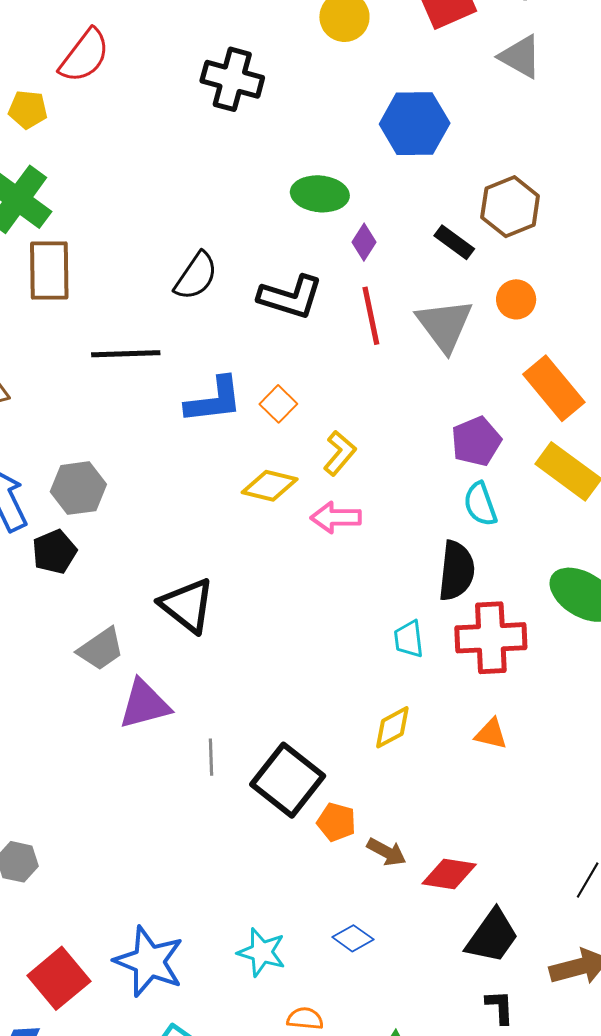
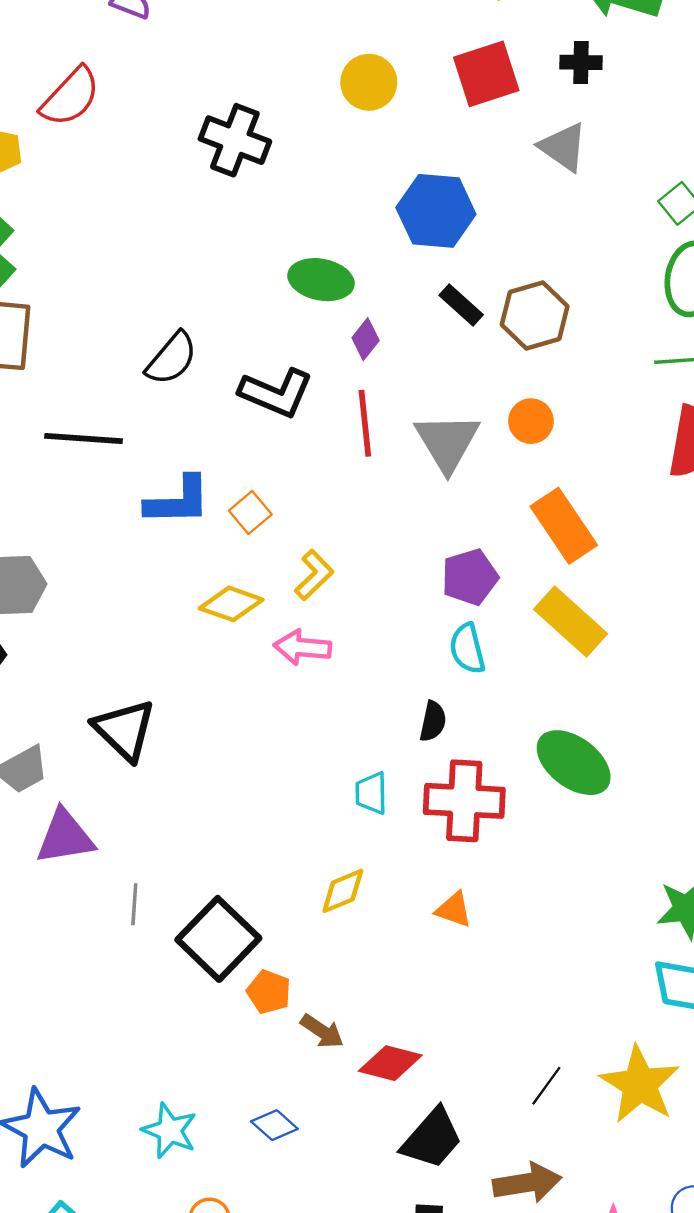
black rectangle: (454, 242) -> (461, 305), moved
black semicircle: (456, 571) -> (433, 721), size x0.6

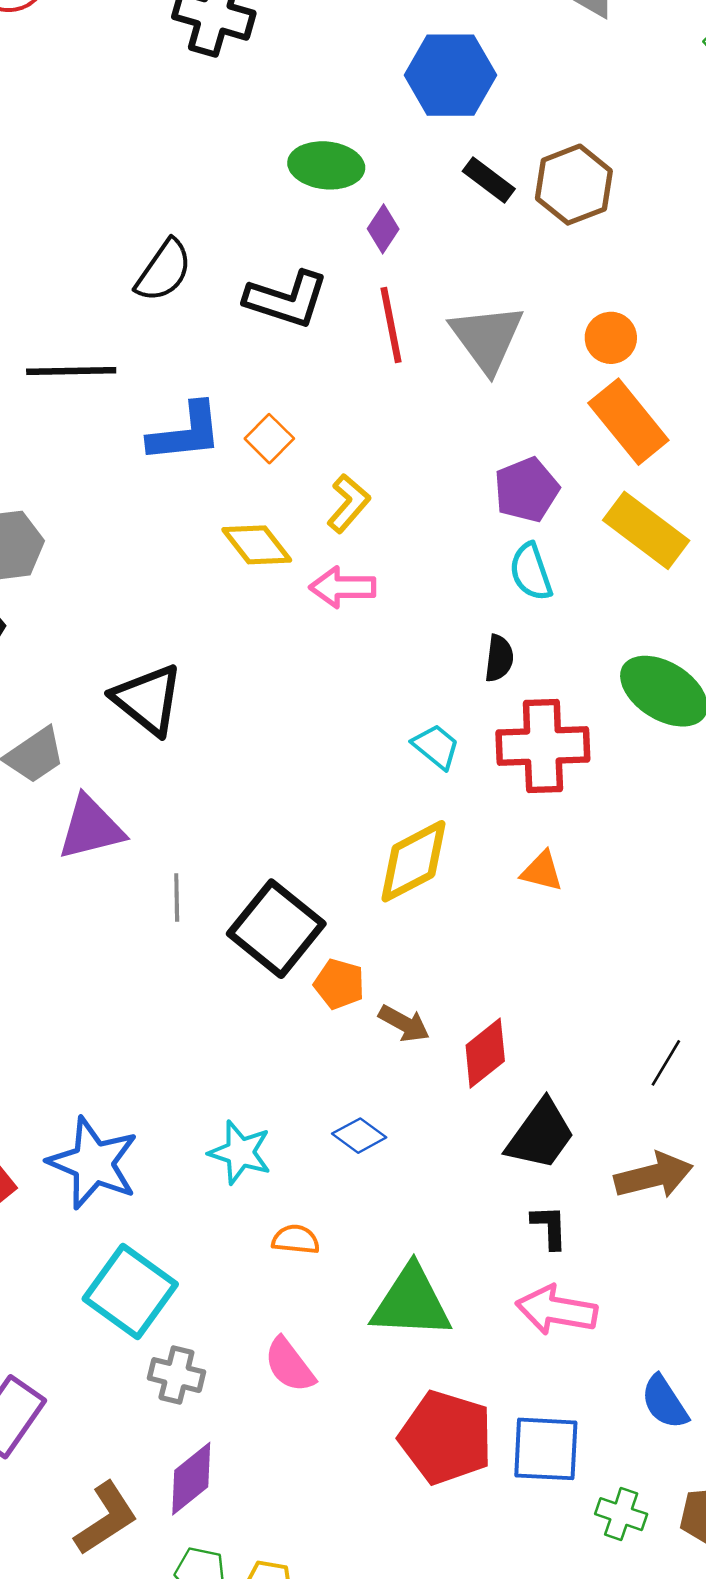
orange circle: (531, 421) -> (611, 338), moved
yellow diamond: (231, 604) -> (257, 545), turned 38
cyan trapezoid: (371, 793) -> (436, 747), turned 135
yellow diamond: (343, 891) -> (413, 861), size x1.5
red diamond: (390, 1063) -> (485, 1053), turned -48

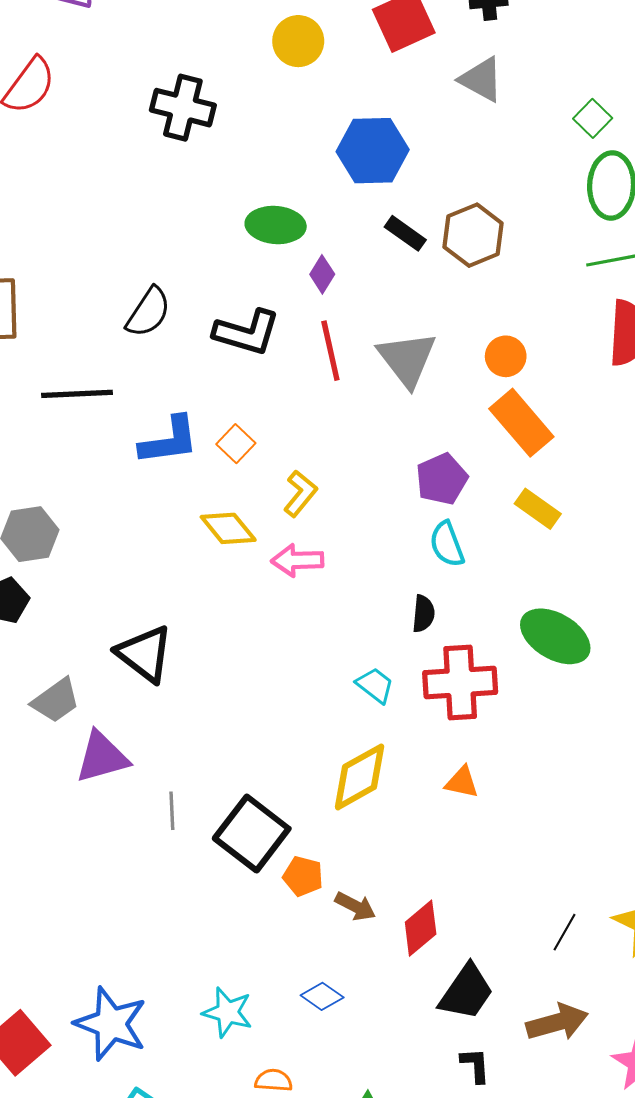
yellow rectangle: (646, 530) -> (538, 509), size x0.7

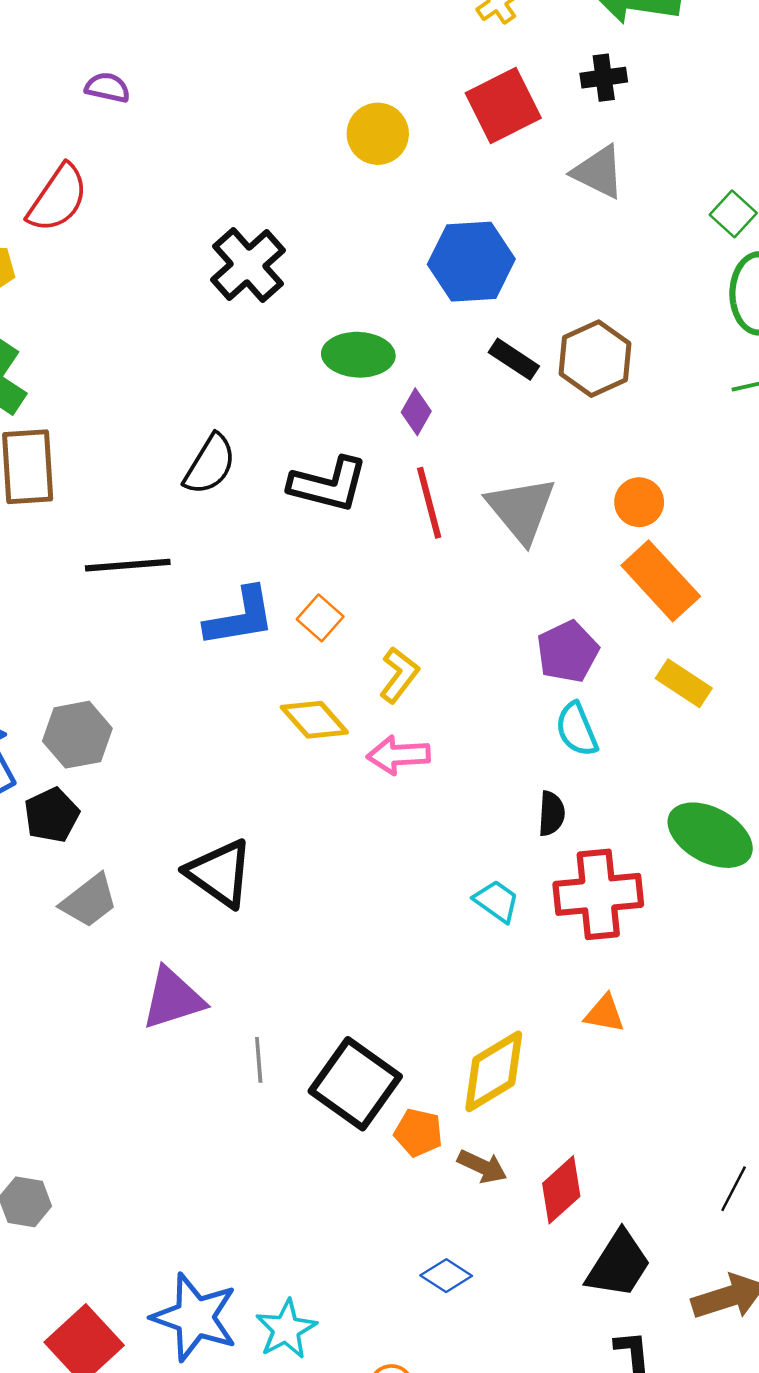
black cross: (183, 108) -> (248, 265), moved, turned 36
gray trapezoid: (56, 700) -> (89, 901), moved
yellow diamond: (360, 777) -> (494, 1071), moved
cyan star: (228, 1012) -> (286, 1329), moved, turned 30

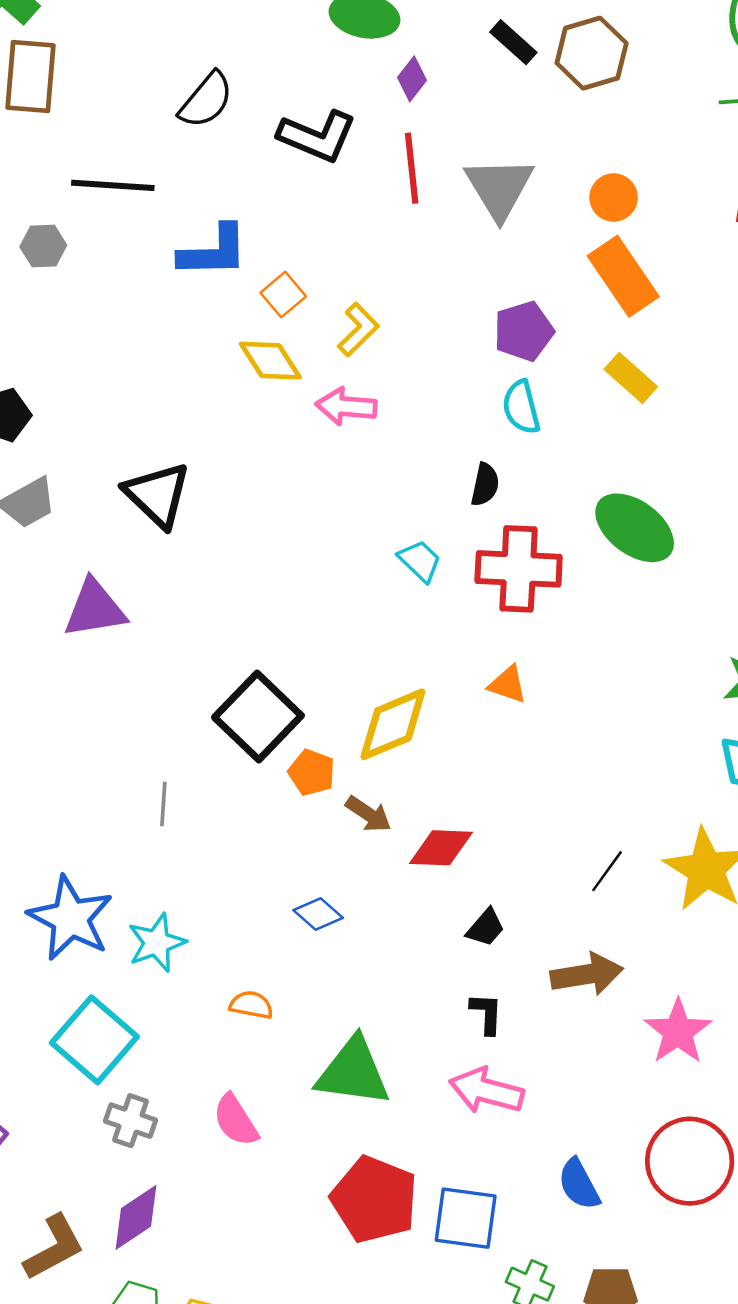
orange square: (320, 618) -> (283, 295), moved
gray hexagon: (77, 735) -> (43, 246), moved, size x0.7
gray line: (259, 1060) -> (163, 804), moved
red diamond: (561, 1190) -> (441, 848), turned 36
black trapezoid: (619, 1264) -> (486, 928), size x0.6

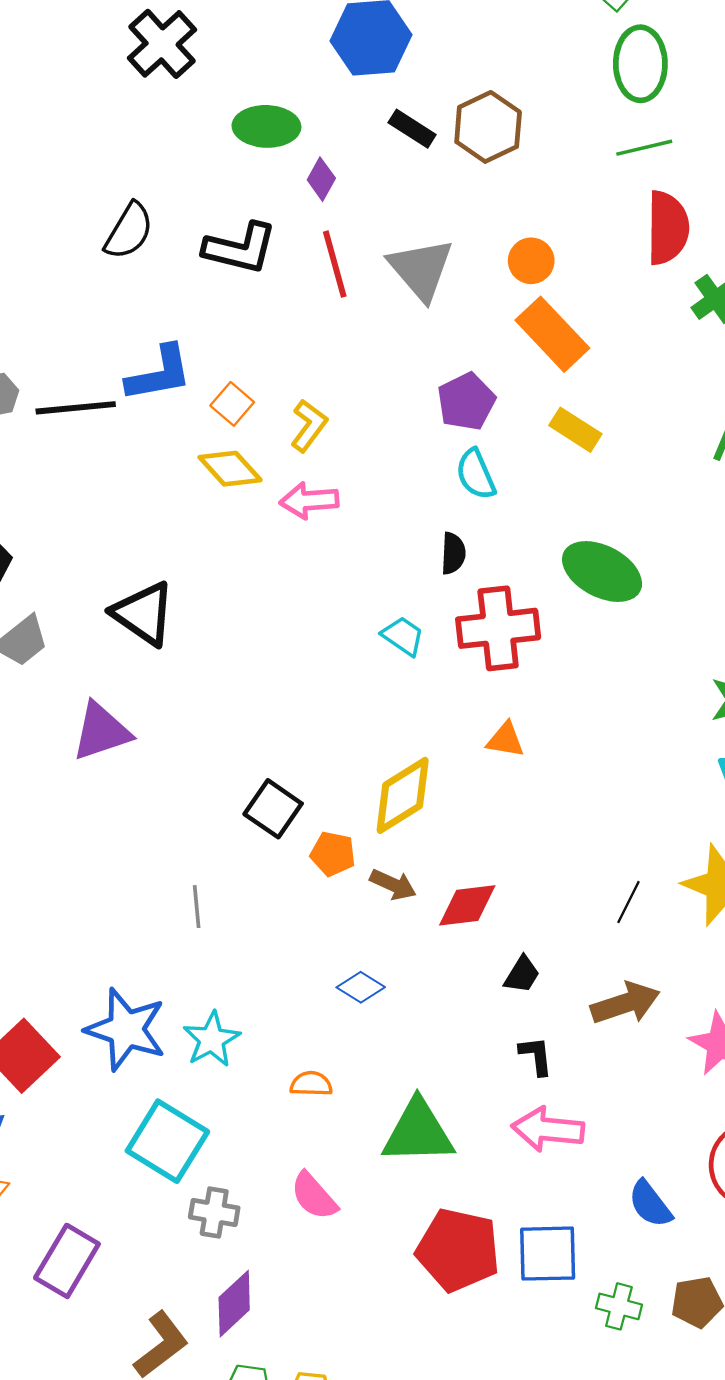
black line: (113, 185) -> (76, 408), moved
black square: (258, 716) -> (273, 809), size x0.7

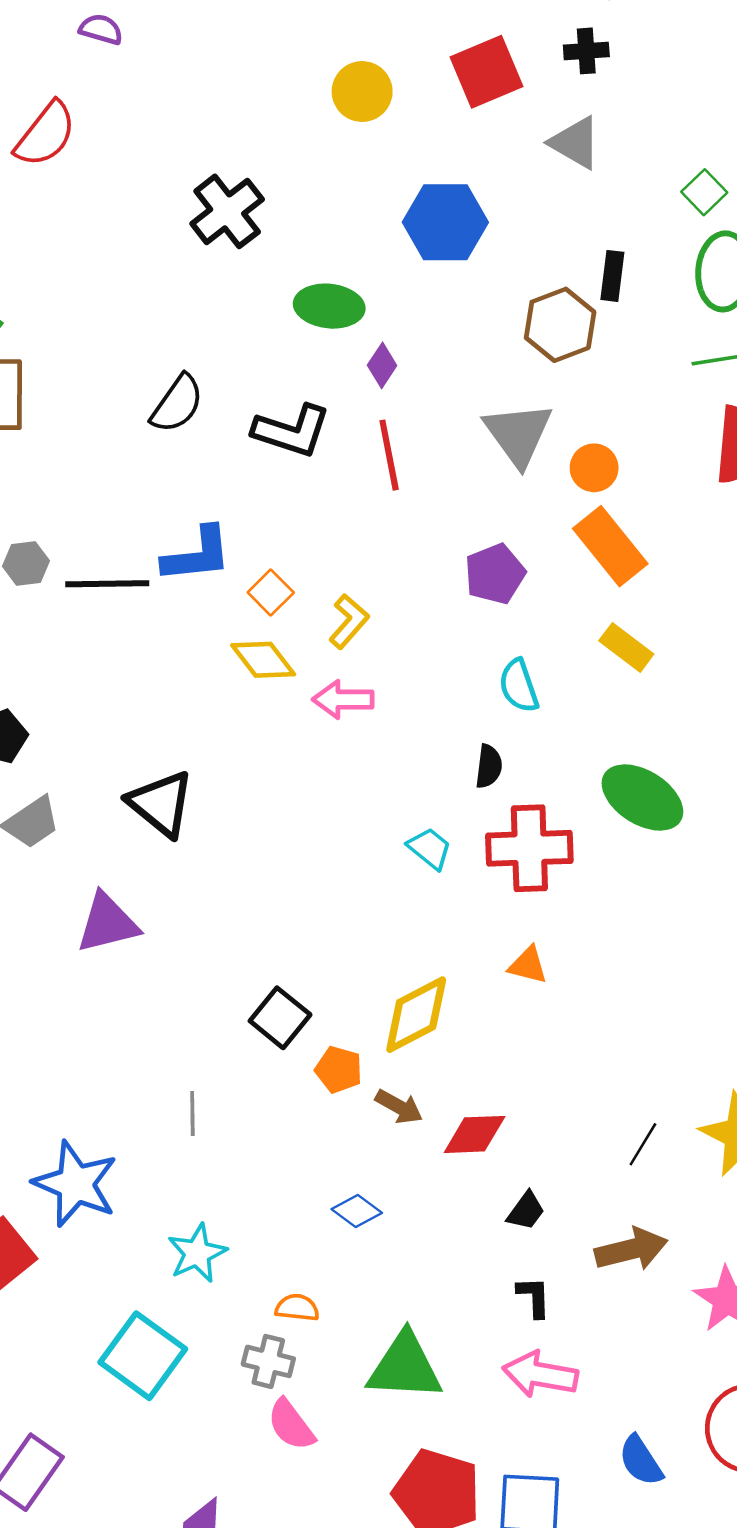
black rectangle: (412, 129) -> (612, 276), moved, turned 60
gray triangle: (421, 269) -> (518, 434), moved
purple pentagon: (466, 402) -> (495, 574), moved
blue star: (126, 1029) -> (76, 1184), moved
gray cross: (214, 1212) -> (268, 1361), moved

